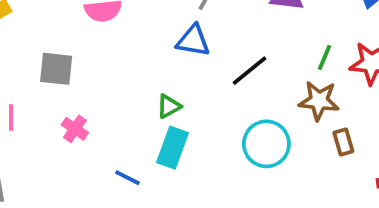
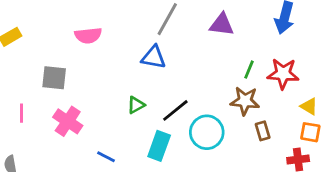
black line: (249, 71) -> (175, 110), moved
pink cross: (75, 129) -> (68, 121), size x1.5
cyan rectangle: (173, 148) -> (159, 146), moved

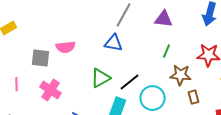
pink semicircle: (88, 35) -> (66, 47), moved
green line: (249, 70) -> (166, 51), moved
green triangle: (136, 105) -> (100, 78), size x1.5

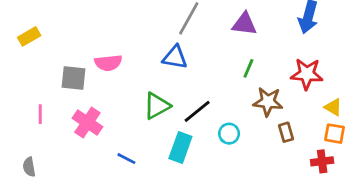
cyan circle: (152, 98) -> (229, 134), size x0.6

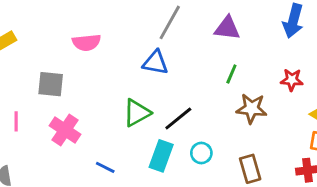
pink semicircle: (108, 63) -> (87, 42), moved
red star: (307, 74) -> (292, 80), size x0.7
brown rectangle: (286, 132) -> (250, 169), moved, size x1.4
cyan circle: (229, 134) -> (201, 153), moved

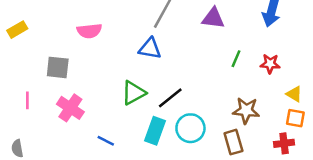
green line: (231, 74) -> (236, 59), moved
brown star: (252, 108) -> (246, 110), moved
cyan circle: (201, 153) -> (190, 128), size x1.5

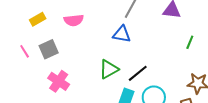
yellow rectangle: (17, 30) -> (38, 19), moved
gray square: (58, 67) -> (49, 49), turned -30
pink line: (27, 100) -> (25, 51), moved, turned -32

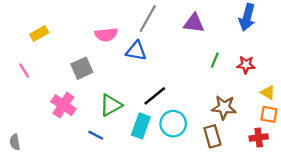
pink semicircle: (74, 20) -> (106, 35), moved
gray square: (49, 49) -> (82, 68), moved
green triangle: (109, 69) -> (111, 105), moved

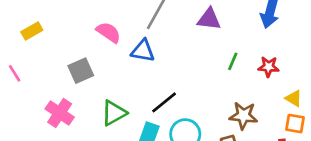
pink semicircle: (106, 35) -> (109, 32), turned -140

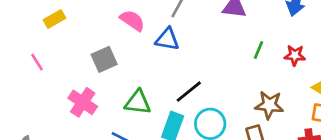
green triangle: (114, 113) -> (138, 102), turned 36

